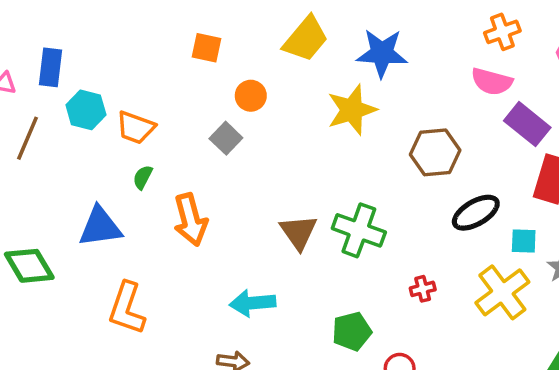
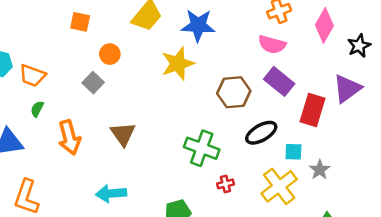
purple rectangle: (527, 124) -> (279, 81), moved
green cross: (359, 230) -> (202, 148), moved
brown triangle: (299, 232) -> (123, 134), moved

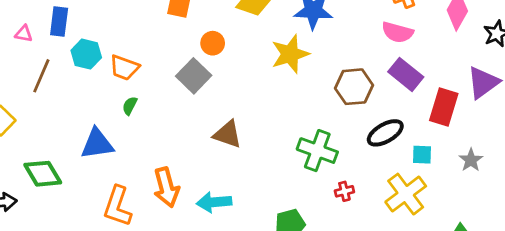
gray square: (93, 83) -> (194, 76), size x1.4
brown triangle: (123, 134) -> (228, 134), turned -36
orange arrow: (69, 137) -> (166, 187), moved
gray star: (320, 170) -> (471, 160), moved

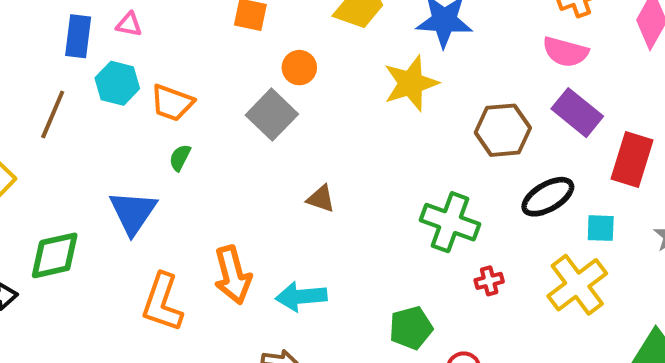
pink triangle: (24, 34) -> (129, 25), moved
brown triangle: (228, 134) -> (321, 199), size x0.7
blue triangle: (97, 144) -> (133, 212), turned -48
green diamond: (43, 174) -> (55, 255), turned -72

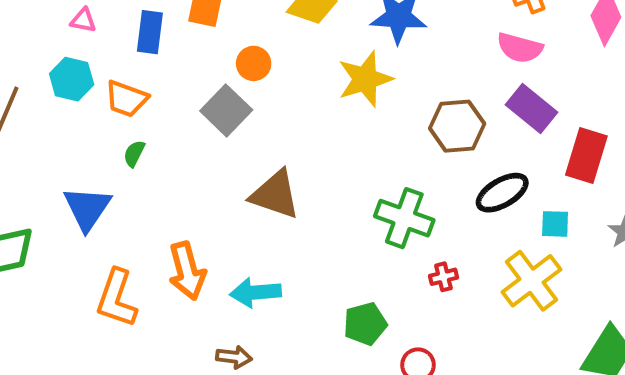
blue rectangle: (78, 36) -> (150, 32), moved
brown triangle: (321, 199) -> (275, 195), size x1.8

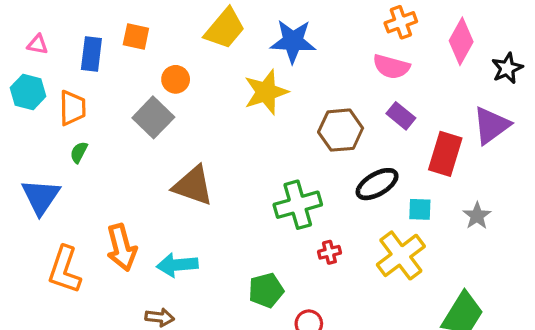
orange trapezoid: (126, 99) -> (72, 108), turned -111
purple rectangle: (532, 108) -> (401, 116), size x0.7
green cross: (404, 218) -> (298, 205), turned -36

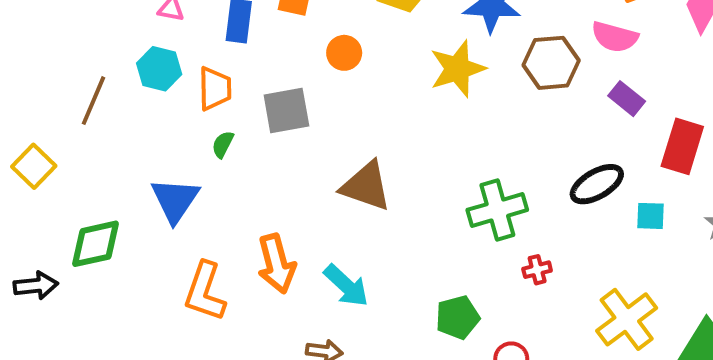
gray square: (153, 117) -> (286, 111), moved, turned 36
brown hexagon: (341, 130) -> (551, 63), moved
yellow cross: (401, 255) -> (627, 319), moved
cyan arrow: (177, 265) -> (346, 286), turned -132

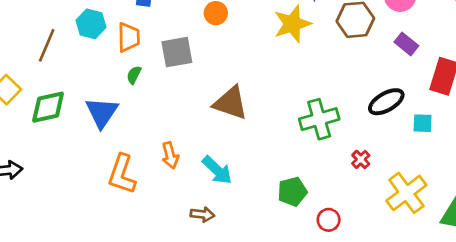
green diamond: (95, 244) -> (48, 107), moved
orange arrow: (277, 264) -> (170, 155), size x0.7
red cross: (537, 270) -> (361, 159), moved, turned -30

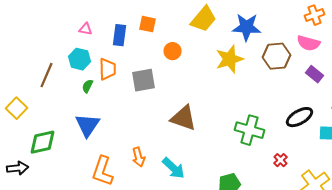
green semicircle: (134, 75) -> (88, 86), moved
green diamond: (48, 107) -> (42, 142), moved
green cross: (319, 119) -> (250, 130), turned 32

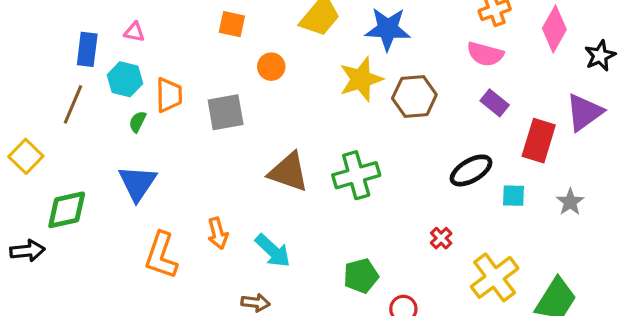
blue rectangle: (120, 35) -> (87, 49), moved
brown hexagon: (276, 56) -> (414, 97), moved
green cross: (250, 130) -> (356, 175), moved, turned -32

